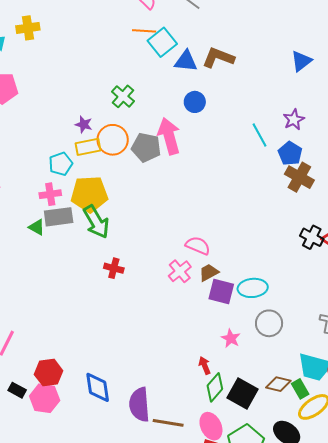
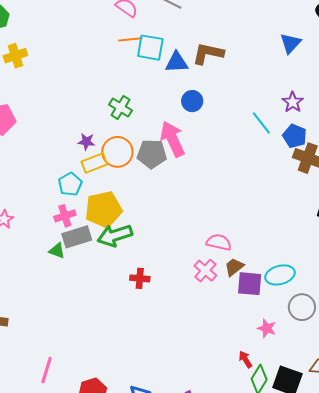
cyan square: (162, 42) -> (150, 48), turned -32
green arrow: (96, 222) -> (115, 235), turned 112

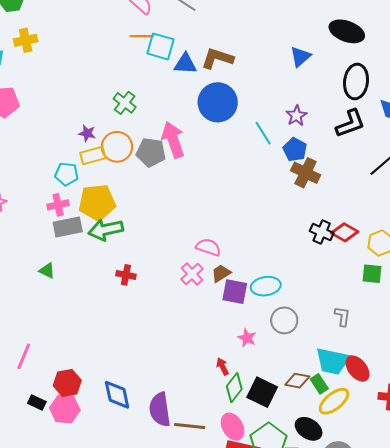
blue circle: (192, 101) -> (218, 102), moved, size x1.8
cyan pentagon: (70, 184) -> (67, 174), turned 30
green triangle: (57, 251) -> (47, 271), moved

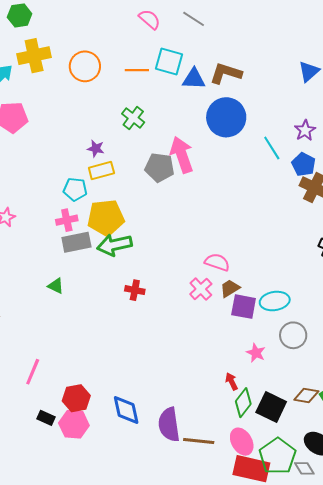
orange line: (142, 36) -> (137, 70), moved
yellow cross: (26, 40) -> (34, 56), size x1.4
orange circle: (117, 147) -> (85, 66), moved

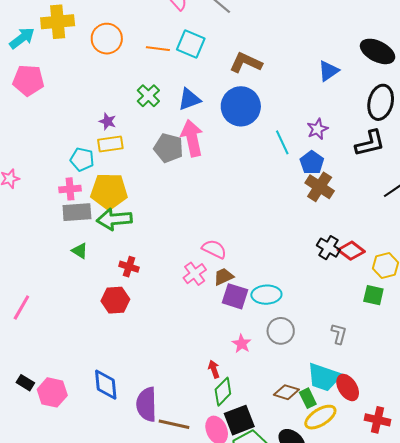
blue triangle: (194, 79) -> (189, 99), moved, turned -30
green triangle: (56, 286) -> (80, 251), moved
pink line: (33, 372) -> (21, 307), moved
red hexagon: (76, 398) -> (115, 300), moved
black square: (271, 407) -> (239, 420), moved, turned 36

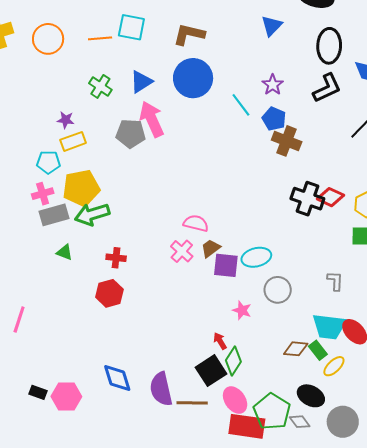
black cross: (328, 248) -> (307, 199), size x1.4
yellow ellipse: (320, 417) -> (334, 366), size x0.7
black square: (239, 420) -> (211, 371), moved

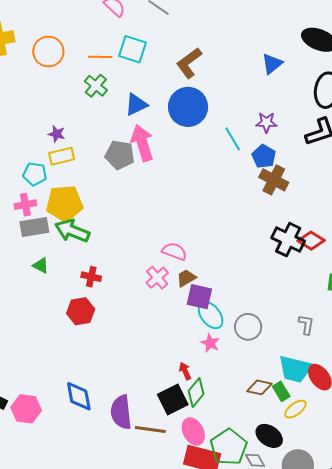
brown L-shape: (189, 34) -> (189, 63), turned -56
purple star: (273, 85) -> (266, 122), turned 30
green cross: (100, 86) -> (96, 86), moved
green arrow: (92, 214) -> (72, 231), turned 32
cyan ellipse: (256, 257) -> (211, 315), moved, turned 60

